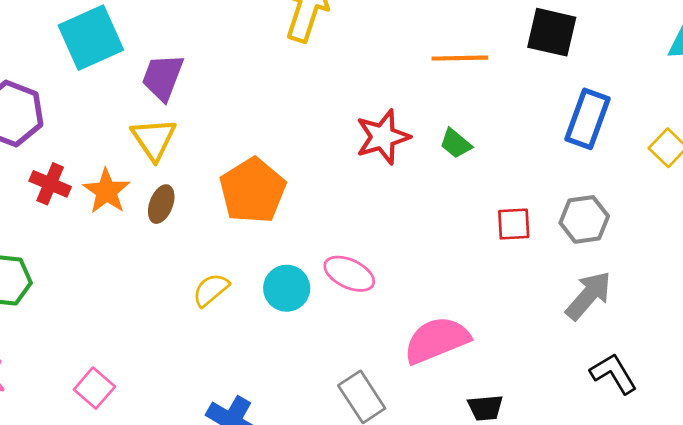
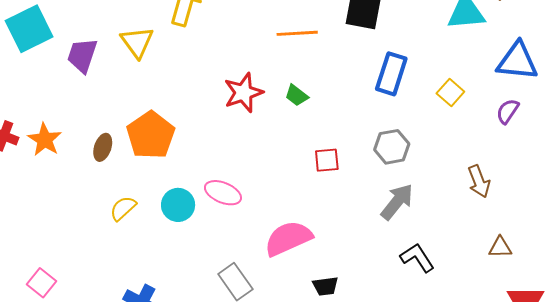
yellow triangle: (154, 139) -> (137, 42), moved
brown ellipse: (161, 204) -> (103, 147), moved
red square: (514, 224) -> (327, 160), moved

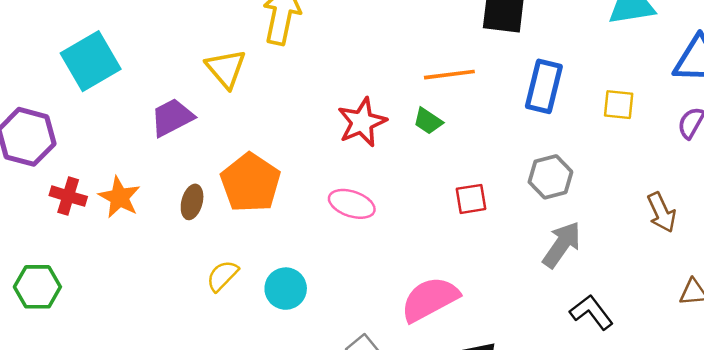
orange line: (297, 33) -> (449, 75), moved
purple trapezoid: (82, 55) -> (172, 117), moved, turned 48
yellow square: (450, 93) -> (619, 105), turned -32
pink ellipse: (223, 193) -> (352, 204), moved
cyan circle: (178, 205) -> (286, 289), moved

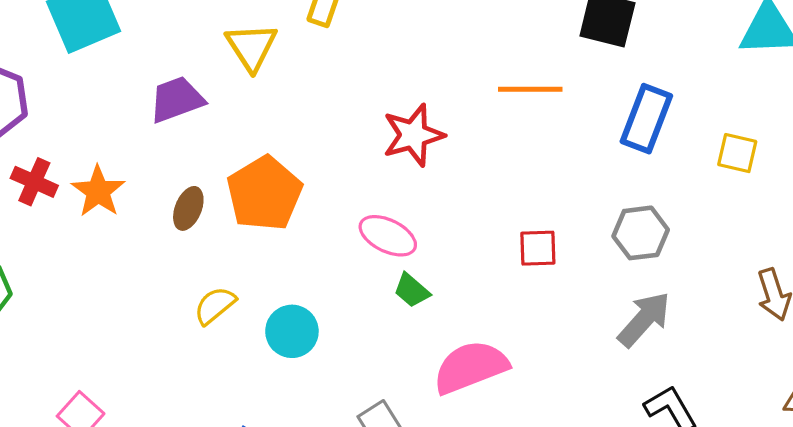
green trapezoid: (428, 121) -> (412, 290), moved

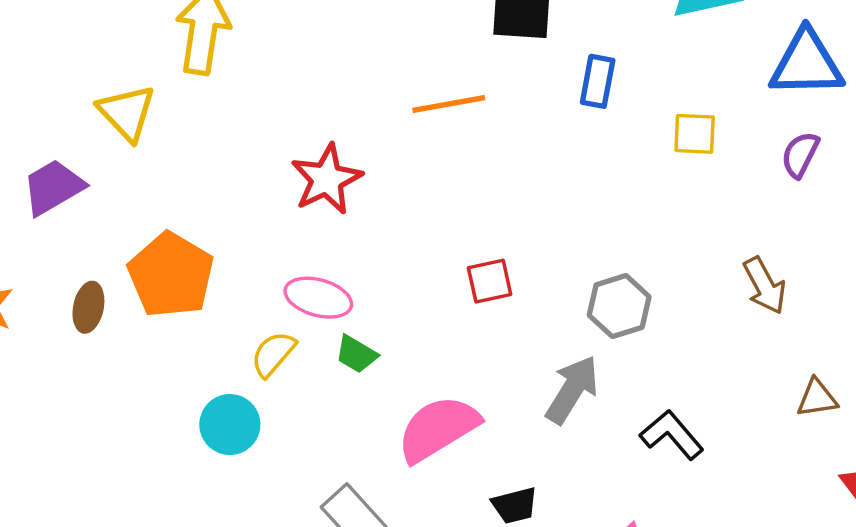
blue rectangle: (646, 119) -> (598, 81), moved, size x0.7
gray hexagon: (641, 233) -> (619, 306), moved
yellow semicircle: (215, 305) -> (273, 354), moved
gray arrow: (644, 319) -> (572, 390), moved

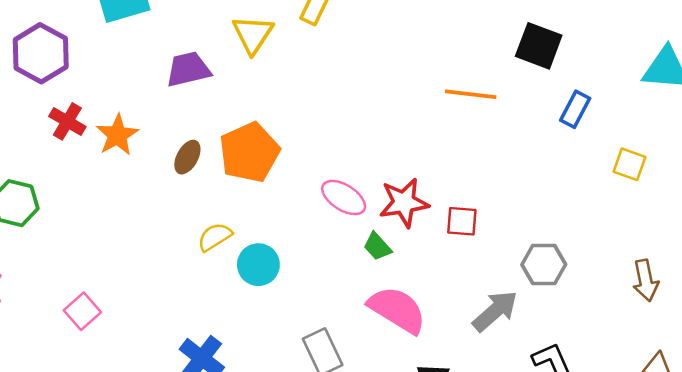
red star: (327, 179) -> (404, 203), moved
yellow semicircle: (273, 354) -> (215, 237), moved
green trapezoid: (356, 354) -> (377, 247), moved
pink semicircle: (438, 429) -> (397, 310), turned 46

